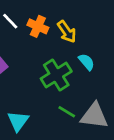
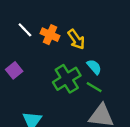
green line: (67, 112) -> (94, 87), moved

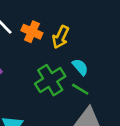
yellow arrow: (76, 39) -> (61, 37), turned 60

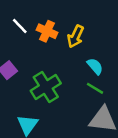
green cross: (50, 80) -> (46, 87), moved

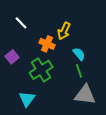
orange cross: (47, 31) -> (47, 44), moved
green line: (95, 88) -> (79, 71), turned 40

